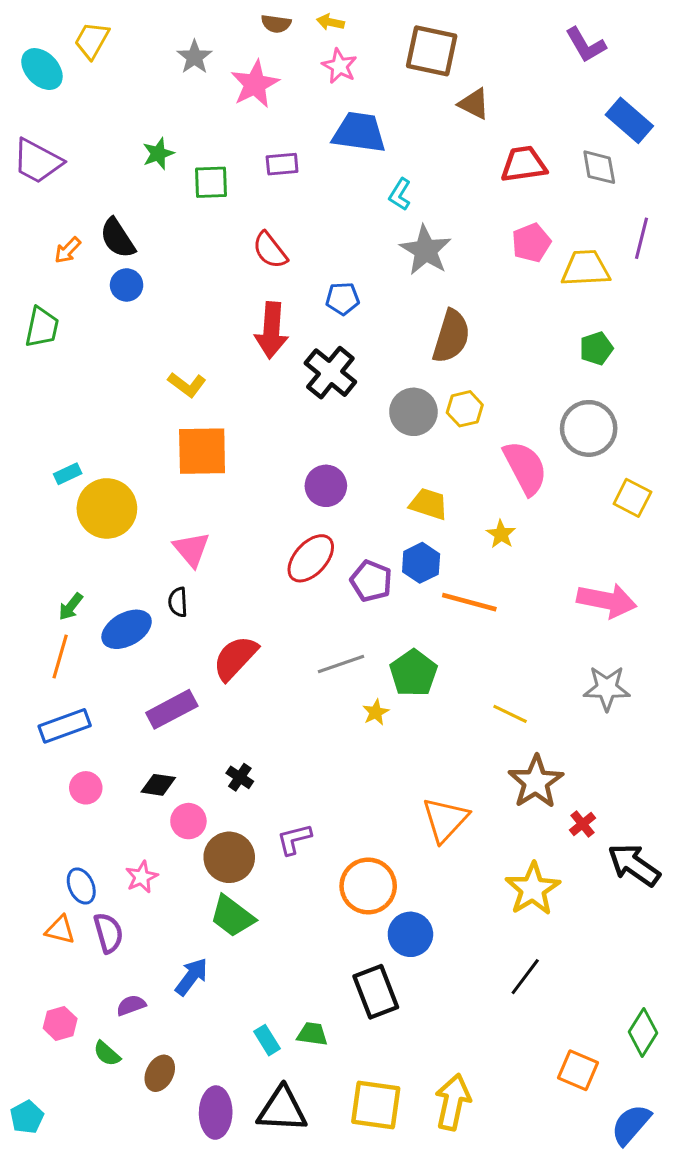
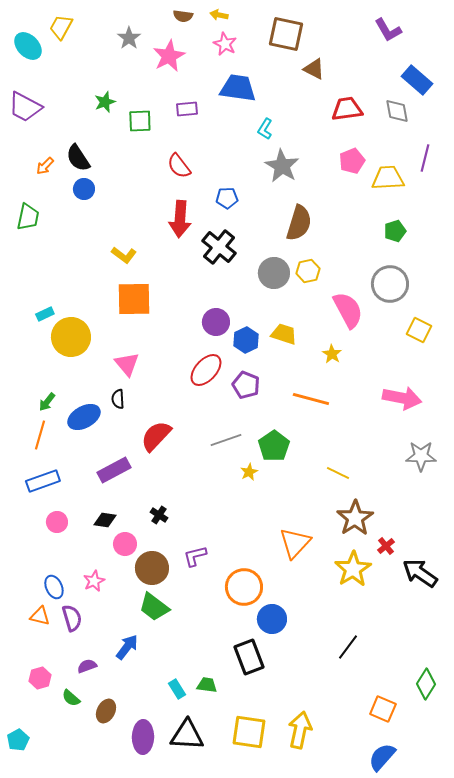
blue hexagon: (421, 563) -> (246, 340), moved
gray star: (607, 688) -> (421, 456), moved
yellow star: (533, 889) -> (353, 569), moved
blue semicircle: (631, 1125) -> (382, 757), moved

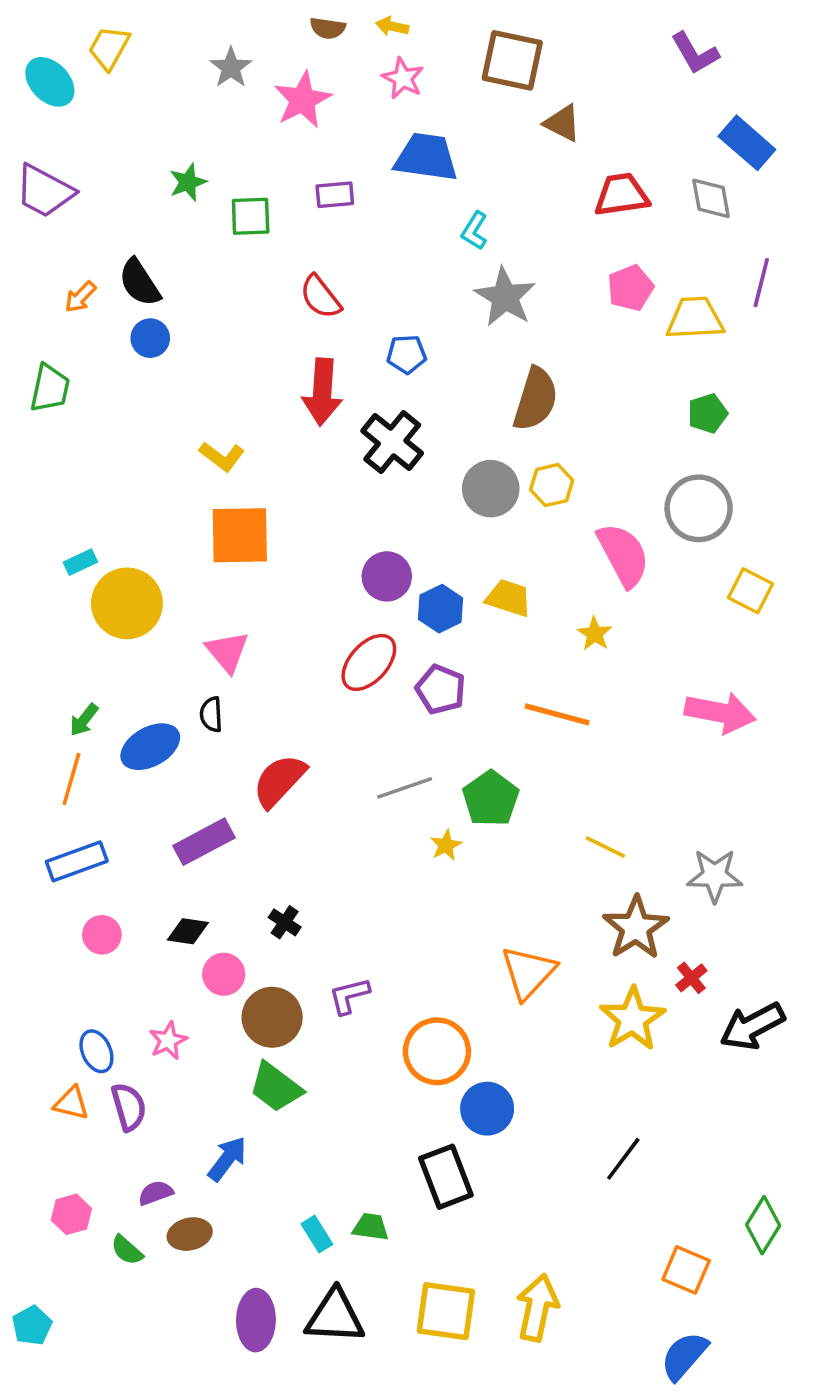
gray star: (421, 456) -> (715, 876), moved
black arrow: (420, 573) -> (752, 1026), turned -63
brown ellipse: (106, 711) -> (190, 1234), moved, turned 50

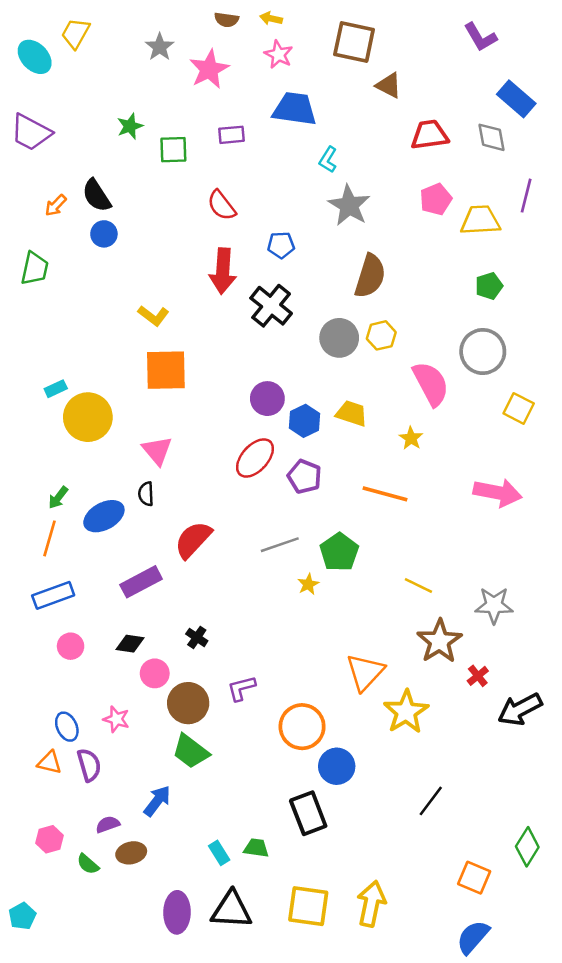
yellow star: (632, 1019) -> (406, 712), moved
pink star: (168, 1041) -> (116, 719), turned -30

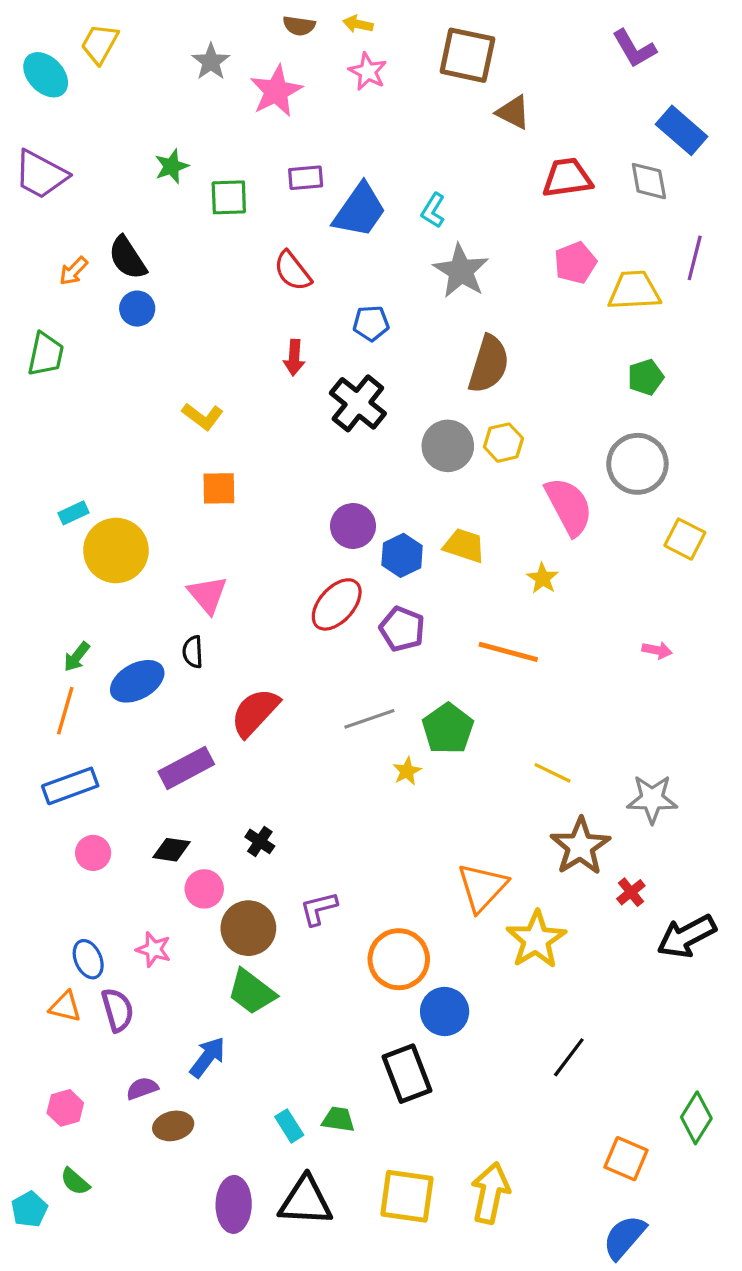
blue trapezoid: (295, 109) -> (360, 210), moved, turned 117
red arrow: (223, 271) -> (294, 358), size x0.6
orange square: (166, 370) -> (219, 488), size x0.6
pink arrow: (498, 493) -> (657, 650), size x0.5
green semicircle: (88, 864) -> (75, 1182), moved

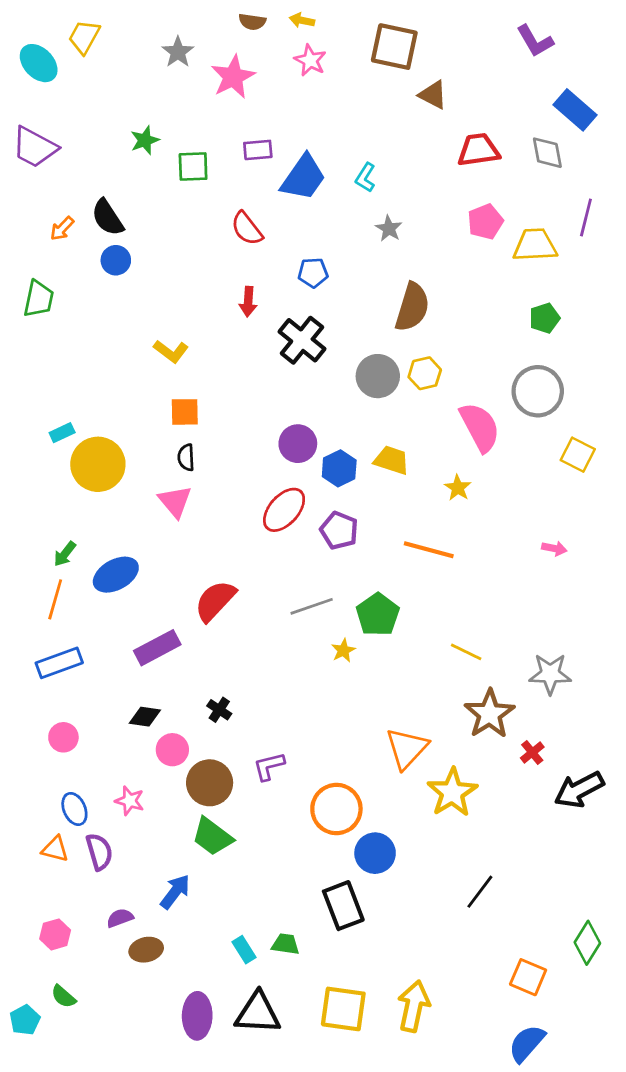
gray star: (461, 271) -> (389, 229), size x0.6
black semicircle: (193, 652) -> (186, 457), moved
pink circle: (93, 853) -> (63, 737), moved

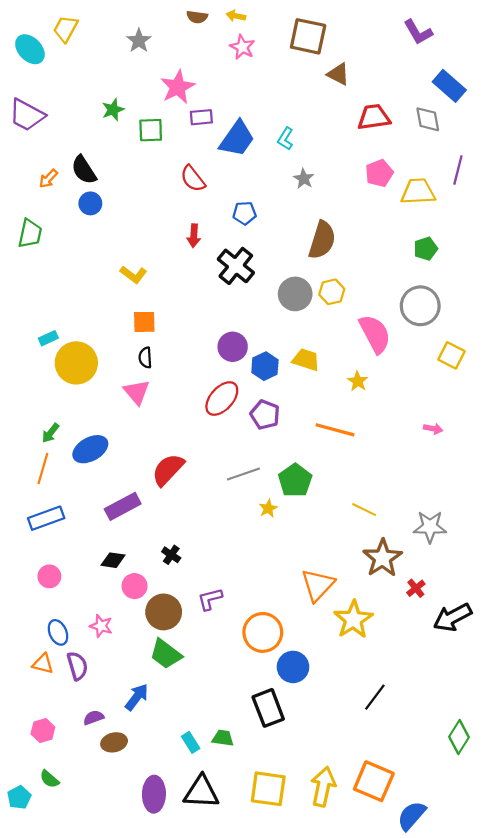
pink star: (233, 77) -> (178, 87), moved
orange square: (528, 977) -> (374, 781), moved, size x1.4

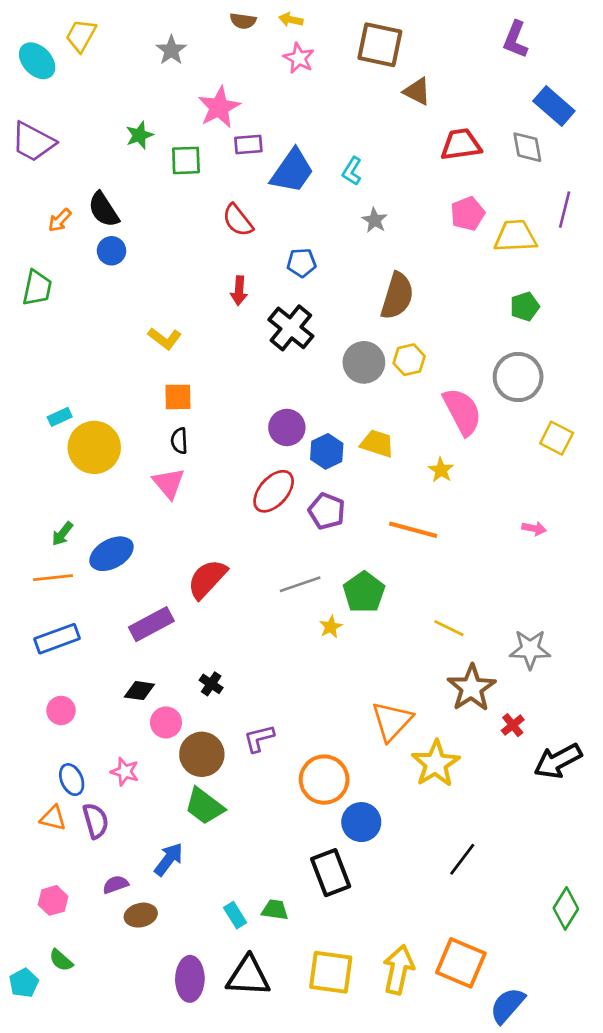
purple L-shape: (418, 32) -> (515, 40), turned 52
orange line: (43, 469) -> (53, 578), turned 68

